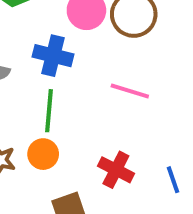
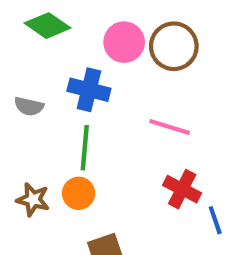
red cross: (116, 170) -> (182, 189), moved

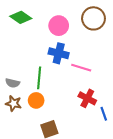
brown circle: (174, 46) -> (93, 18), moved
blue cross: (89, 90) -> (59, 53), moved
gray semicircle: (29, 106) -> (13, 83), moved

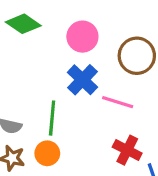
brown circle: (93, 18) -> (137, 56), moved
blue cross: (59, 53) -> (82, 80), turned 30

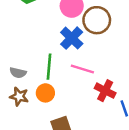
brown circle: (137, 56) -> (97, 20), moved
pink line: (118, 102) -> (82, 69), moved

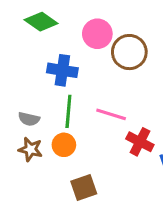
blue cross: (72, 38) -> (62, 70), moved, turned -35

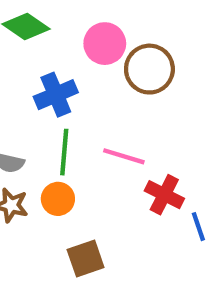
blue cross: (62, 70) -> (56, 95), turned -32

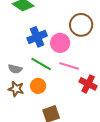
pink circle: (105, 44) -> (60, 43), moved
green line: (64, 152) -> (41, 64), turned -65

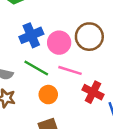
brown circle: (81, 25) -> (89, 37), moved
orange circle: (38, 86) -> (48, 95), moved

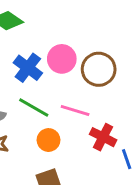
blue cross: (31, 35) -> (28, 68), turned -30
pink circle: (59, 43) -> (62, 59), moved

